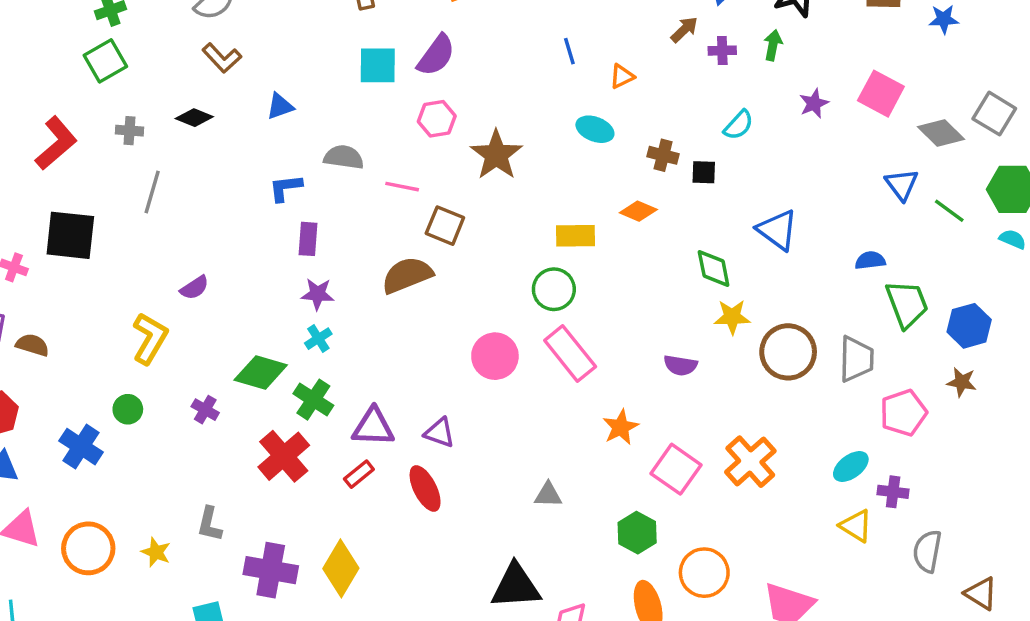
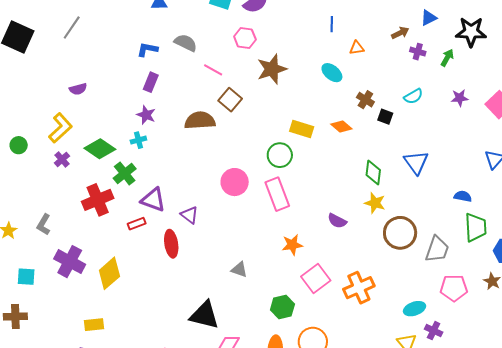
yellow L-shape: (150, 338) -> (60, 128), moved

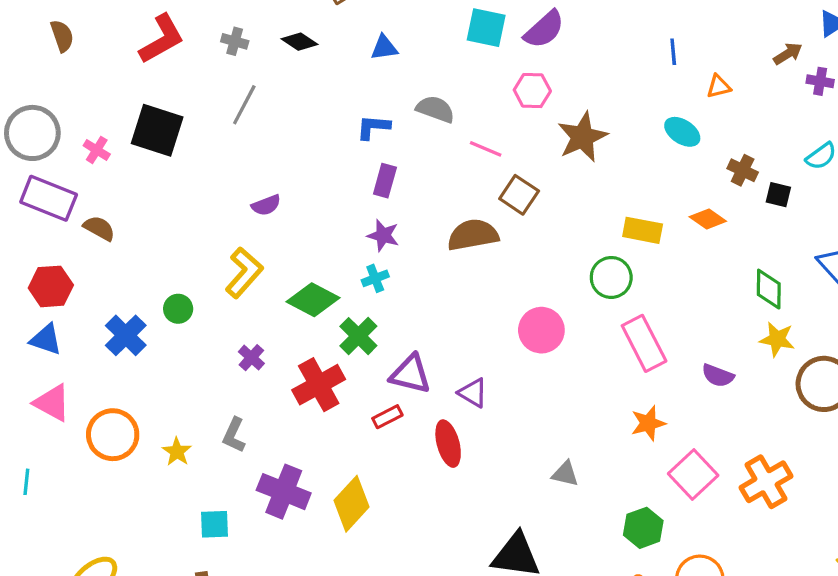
purple cross: (62, 159) -> (251, 358), moved
pink rectangle: (277, 194) -> (644, 343), moved

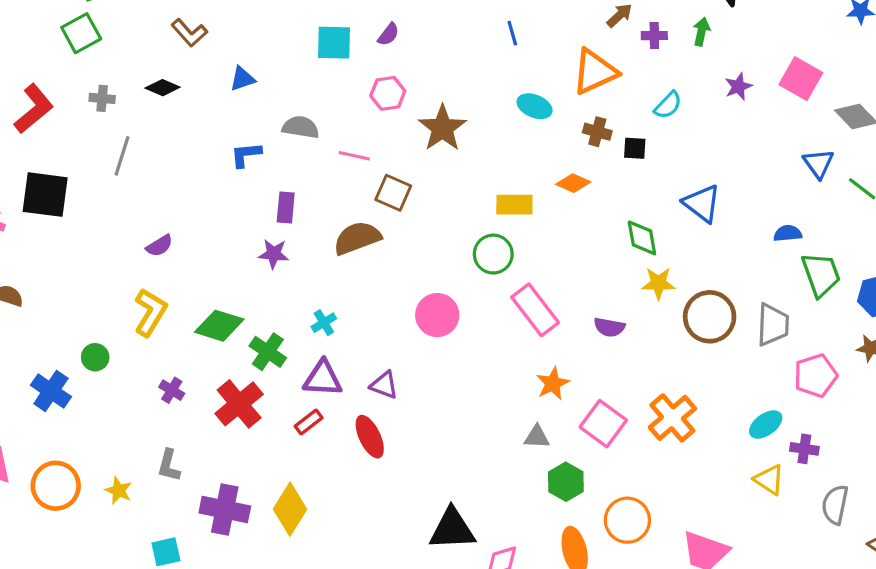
purple semicircle: (544, 29) -> (388, 34), size x0.6
orange triangle: (719, 86) -> (595, 72), moved, size x2.0
purple rectangle: (385, 181) -> (286, 207), moved
cyan cross: (375, 278) -> (324, 323), moved
gray triangle: (565, 474) -> (537, 437), moved

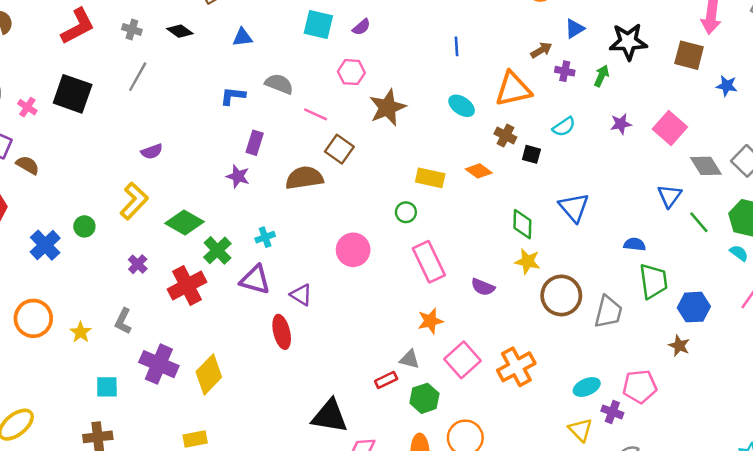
green circle: (493, 254) -> (406, 212), size x0.7
pink pentagon: (816, 376) -> (640, 386), moved
red rectangle: (309, 422) -> (386, 380), moved

